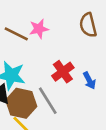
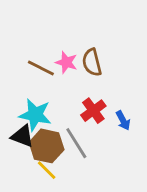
brown semicircle: (88, 25) -> (92, 62), moved
pink star: (39, 29) -> (66, 62), turned 30

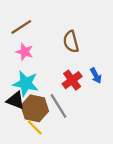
pink star: (66, 62) -> (25, 52), moved
brown line: (41, 68) -> (21, 27), moved, turned -60
blue arrow: (123, 120) -> (96, 76), moved

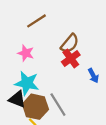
brown line: (21, 27) -> (36, 21), moved
brown semicircle: (71, 42) -> (70, 43), turned -126
red cross: (72, 80) -> (71, 58), moved

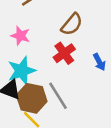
red cross: (71, 58) -> (64, 53), moved
cyan star: (27, 83) -> (22, 71), turned -30

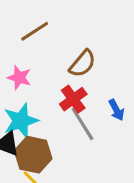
gray line: (58, 96) -> (82, 124), moved

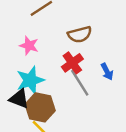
brown semicircle: (82, 64) -> (80, 34), turned 35

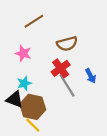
cyan star: (30, 80) -> (24, 83), size x0.6

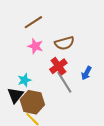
pink star: (23, 53) -> (35, 46), moved
blue arrow: (91, 76) -> (86, 73), turned 56
black triangle: (15, 99) -> (15, 95), turned 48

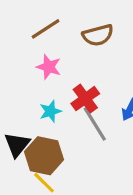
brown semicircle: (64, 43) -> (98, 35), moved
cyan star: (24, 80) -> (50, 111), moved

